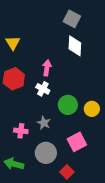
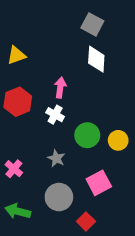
yellow triangle: (13, 43) -> (16, 55), turned 42
pink cross: (21, 131) -> (14, 169), moved, turned 32

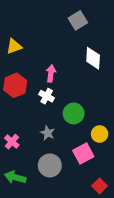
gray square: (92, 24) -> (78, 20), turned 30
white diamond: (96, 59) -> (93, 58), moved
yellow circle: (118, 140) -> (100, 134), moved
red square: (86, 221) -> (100, 186), moved

